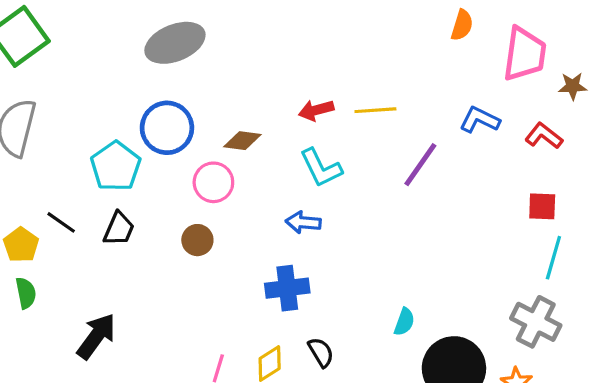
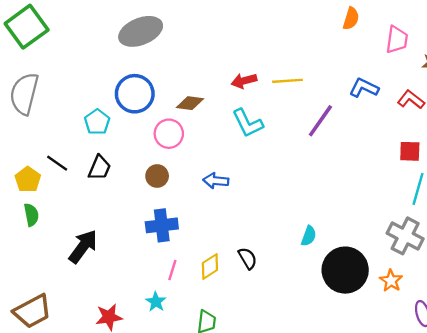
pink trapezoid: (525, 54) -> (397, 40), size x0.7
cyan pentagon: (116, 166) -> (97, 122), size x0.7
blue arrow: (303, 222) -> (216, 181), moved
blue cross: (287, 288) -> (162, 225), moved

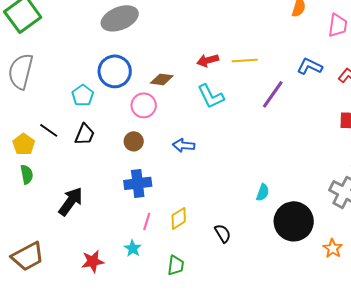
black semicircle: (248, 258) -> (223, 233), moved
orange star: (391, 281) -> (333, 248), moved

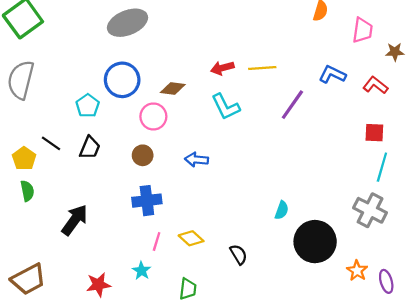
yellow diamond: (179, 218) -> (191, 238), turned 75

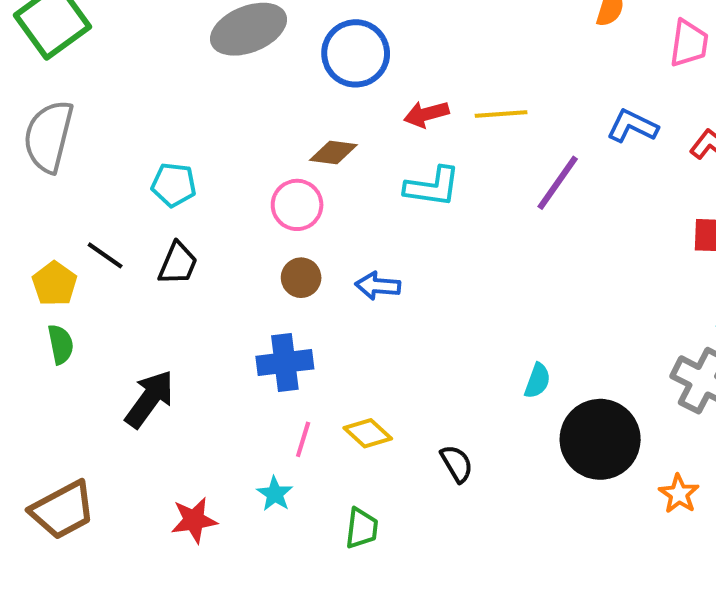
blue circle: (122, 80) -> (356, 53), moved
cyan pentagon: (88, 106) -> (174, 185), turned -30
cyan L-shape: (226, 107) -> (432, 187), turned -56
brown circle: (143, 155) -> (301, 278), moved

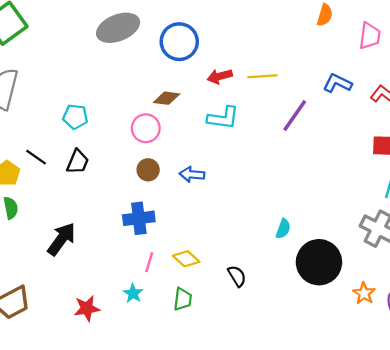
green trapezoid: (362, 528) -> (183, 299), moved

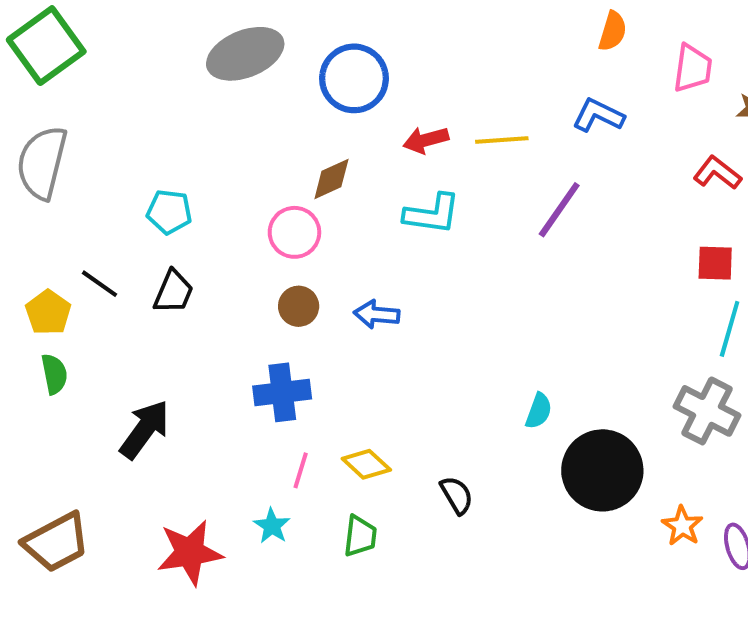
blue L-shape: (337, 83) -> (598, 115), moved
brown diamond: (167, 98) -> (331, 179), turned -32
red star: (87, 308) -> (190, 553), size x1.4

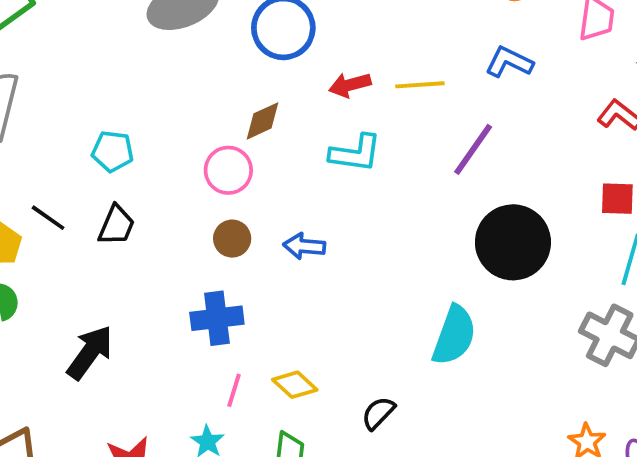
cyan semicircle: (539, 411) -> (454, 335), size x1.8
black circle: (602, 470) -> (513, 242), moved
black semicircle: (457, 495) -> (378, 413), turned -105

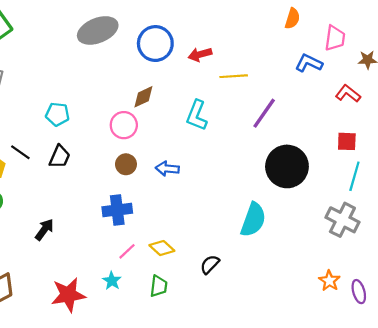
blue L-shape: (509, 62) -> (309, 63), moved
red arrow: (350, 85) -> (200, 54), moved
cyan L-shape: (355, 153) -> (197, 115), turned 104
black arrow: (90, 352) -> (44, 230), size x0.7
pink line: (234, 390) -> (127, 251), turned 30

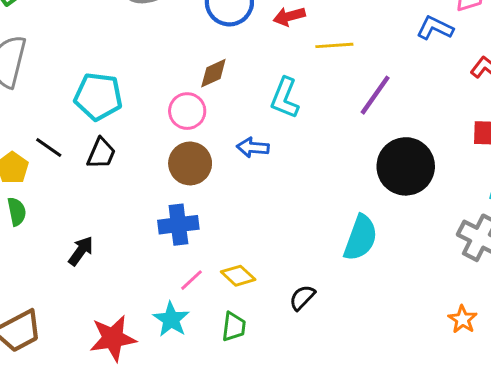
cyan pentagon: (57, 114) -> (98, 96), size x1.5
brown circle: (126, 164) -> (190, 163), size x1.5
blue arrow: (167, 169) -> (253, 147), moved
cyan star: (112, 281) -> (171, 319), size x1.4

